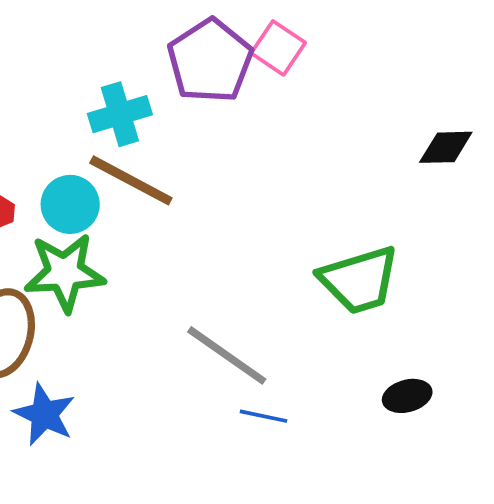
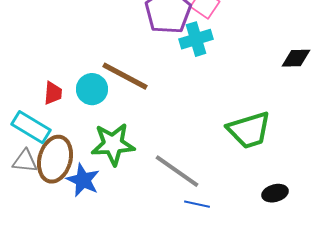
cyan cross: (120, 114) -> (196, 39), moved
green star: (65, 273) -> (113, 144), moved
blue star: (44, 414) -> (83, 180), moved

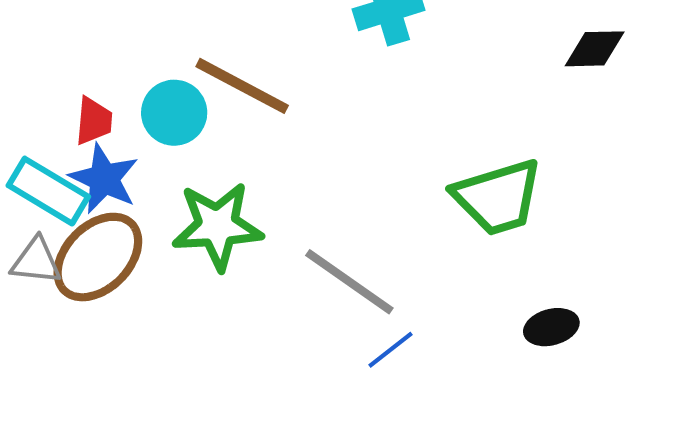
brown ellipse: (55, 159) -> (98, 257), turned 30
blue star: (83, 180) -> (104, 179), moved
blue line: (197, 204) -> (391, 350), turned -50

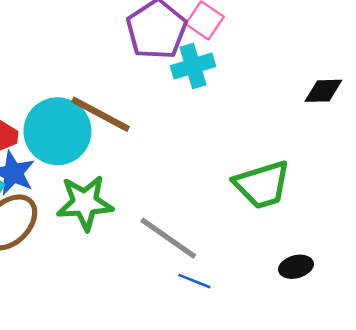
cyan circle: (174, 113) -> (57, 131), size x1.6
blue line: (391, 350) -> (194, 281), turned 60

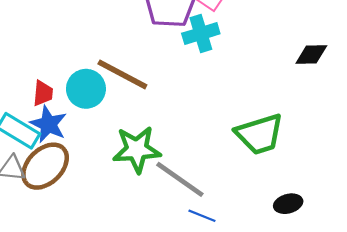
cyan circle: (57, 131) -> (86, 89), size x0.7
green star: (85, 203) -> (137, 150), moved

